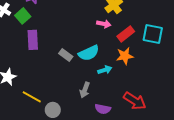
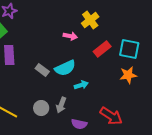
pink arrow: (104, 24) -> (70, 36), moved
orange star: (125, 56) -> (128, 75), moved
gray circle: (53, 110) -> (41, 108), moved

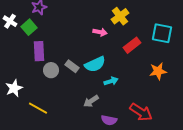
cyan square: (129, 49) -> (162, 33), moved
gray arrow: (61, 105) -> (91, 101), turned 35
gray circle: (41, 108) -> (51, 70), moved

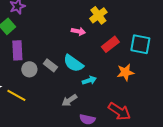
cyan square: (162, 33) -> (140, 44), moved
cyan semicircle: (95, 64) -> (73, 63), turned 60
orange star: (158, 71) -> (125, 72), moved
yellow line: (38, 108) -> (16, 95), moved

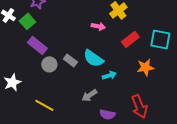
purple rectangle: (17, 50) -> (37, 45), turned -48
yellow line: (16, 95) -> (44, 105), moved
red arrow: (119, 111) -> (139, 106), turned 35

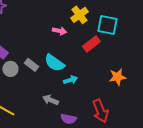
cyan square: (160, 39) -> (107, 25), moved
orange star: (145, 67) -> (117, 77), moved
gray arrow: (89, 95) -> (50, 100), turned 56

